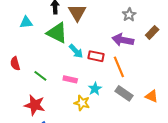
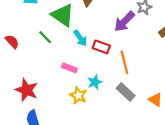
purple arrow: (123, 40) -> (124, 22), moved, turned -65
red semicircle: (15, 64) -> (12, 42), turned 144
green line: (40, 76) -> (45, 37), moved

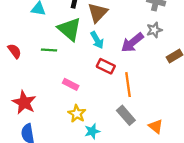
green line: (45, 37) -> (49, 50), turned -48
cyan arrow: (80, 38) -> (97, 40), moved
cyan star: (95, 82) -> (92, 131), moved

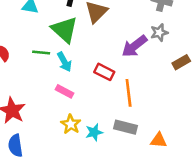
cyan arrow: (97, 40) -> (64, 62), moved
gray rectangle: (126, 115) -> (126, 127), turned -36
orange triangle: (156, 126) -> (159, 140), turned -35
cyan star: (92, 131) -> (94, 132), moved

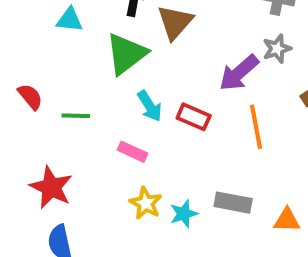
green triangle: (65, 30) -> (126, 54), turned 44
green line: (41, 52) -> (76, 116), moved
cyan arrow: (64, 62) -> (150, 106), moved
orange line: (129, 93) -> (256, 127), moved

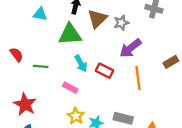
gray star: (277, 49) -> (121, 23), moved
green triangle: (126, 54) -> (70, 34), turned 30

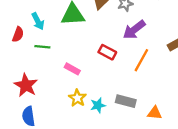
red semicircle: (17, 55) -> (18, 34), turned 56
cyan arrow: (81, 63) -> (38, 21), moved
orange line: (138, 78) -> (141, 60), turned 35

